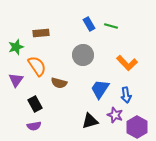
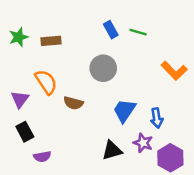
green star: (16, 47) -> (19, 37), moved
orange L-shape: (127, 63) -> (174, 71), moved
black rectangle: (35, 104) -> (25, 132), moved

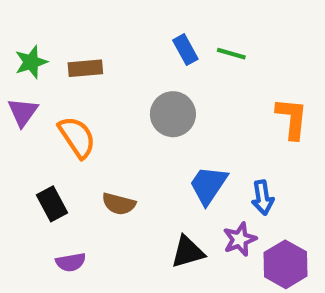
orange L-shape: (174, 71) -> (292, 118), turned -130
purple triangle: (20, 99) -> (23, 112), moved
brown semicircle: (73, 103) -> (119, 204), moved
black rectangle: (25, 132) -> (52, 204), moved
purple star: (143, 143) -> (240, 239), turned 30

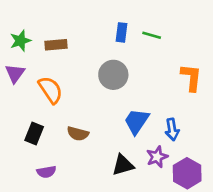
blue rectangle: (185, 50) -> (122, 32), turned 36
black rectangle: (52, 204) -> (34, 134), turned 50

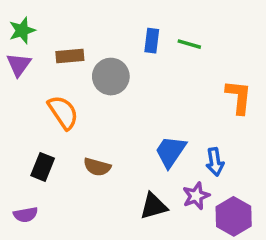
green star: (20, 41) -> (22, 30), moved
purple triangle: (15, 73) -> (19, 65), moved
gray circle: (113, 75) -> (111, 77), moved
purple semicircle: (46, 172) -> (26, 215), moved

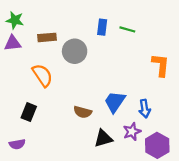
green star: (22, 30) -> (15, 20), turned 30
purple triangle: (19, 65) -> (13, 43), turned 48
brown semicircle: (97, 167) -> (83, 112), moved

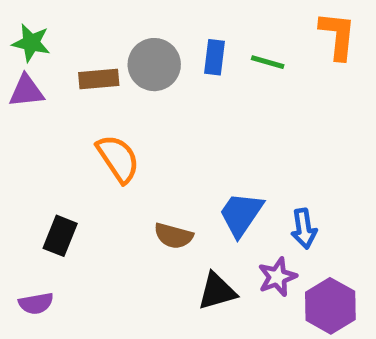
gray circle: (75, 51) -> (154, 65), moved
orange L-shape: (161, 65) -> (338, 36), moved
orange semicircle: (42, 75) -> (118, 159), moved

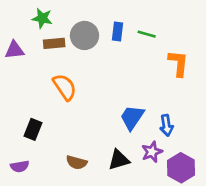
orange L-shape: (338, 36) -> (178, 63), moved
green star: (31, 43) -> (42, 18), moved
brown semicircle: (174, 236) -> (77, 162), moved

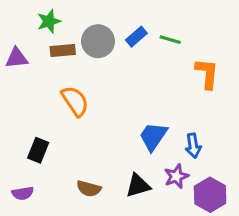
green star: (42, 18) -> (49, 21), turned -30
blue rectangle: (118, 32) -> (136, 37), turned 42

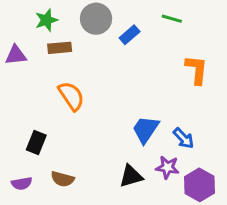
green line: (170, 40) -> (172, 19), moved
gray circle: (98, 41) -> (96, 19), moved
blue arrow: (193, 146) -> (183, 138), turned -35
purple star: (176, 176) -> (167, 167), turned 30
brown semicircle: (89, 189) -> (62, 179), moved

